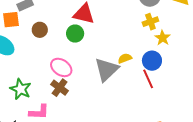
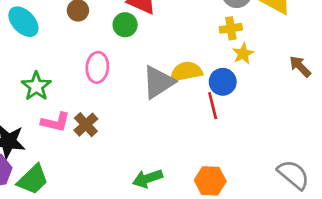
yellow semicircle: (125, 58) -> (186, 72), size x1.6
pink ellipse: (61, 67) -> (97, 67), turned 50
brown cross: (60, 88) -> (86, 125), moved

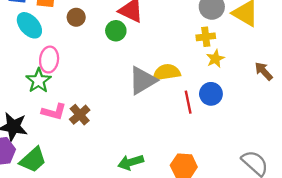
pink ellipse: (97, 67) -> (49, 60), moved
blue circle: (223, 82) -> (211, 94), moved

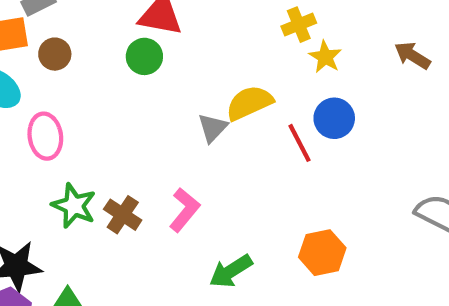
brown circle: (76, 17) -> (55, 54), moved
gray triangle: (143, 80) -> (213, 128), size x0.6
green star: (39, 81) -> (74, 206), moved
pink L-shape: (54, 112) -> (184, 210), moved, turned -50

